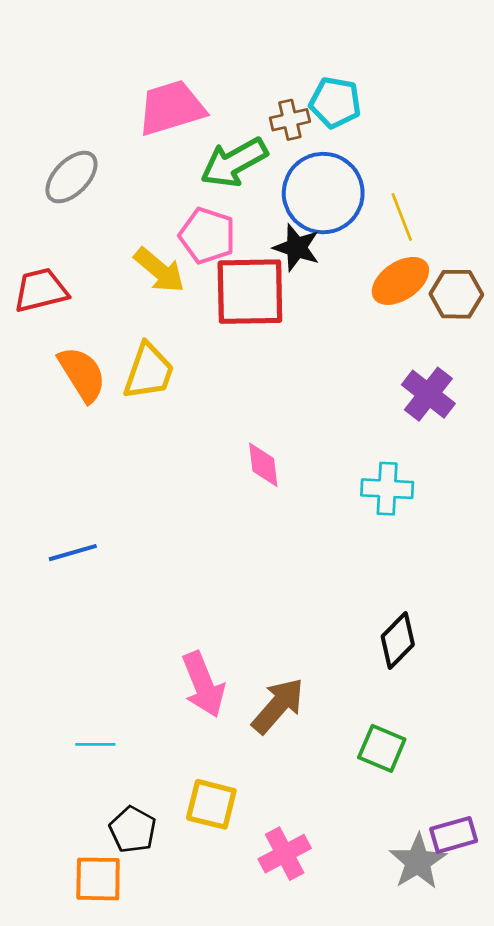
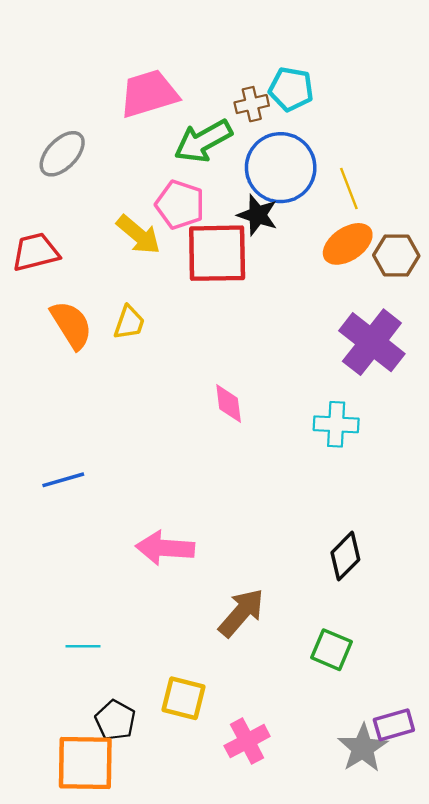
yellow trapezoid: (149, 371) -> (129, 323), size x0.7
purple cross: (428, 394) -> (372, 342), size x1.4
pink arrow: (203, 684) -> (165, 548), moved, turned 116
orange square: (98, 879) -> (85, 763), size x1.4

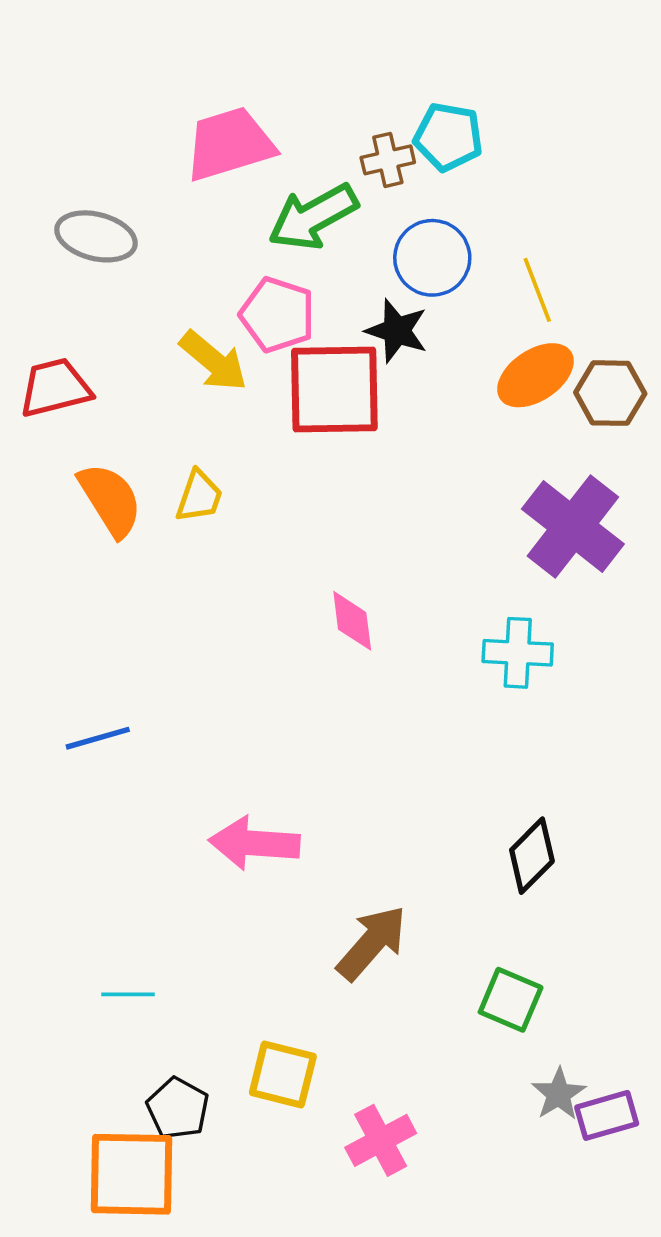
gray ellipse: (62, 154) -> (96, 236), turned 60
blue circle: (281, 168) -> (432, 258), size x0.7
gray star: (363, 748) -> (559, 1094), moved, size x0.7

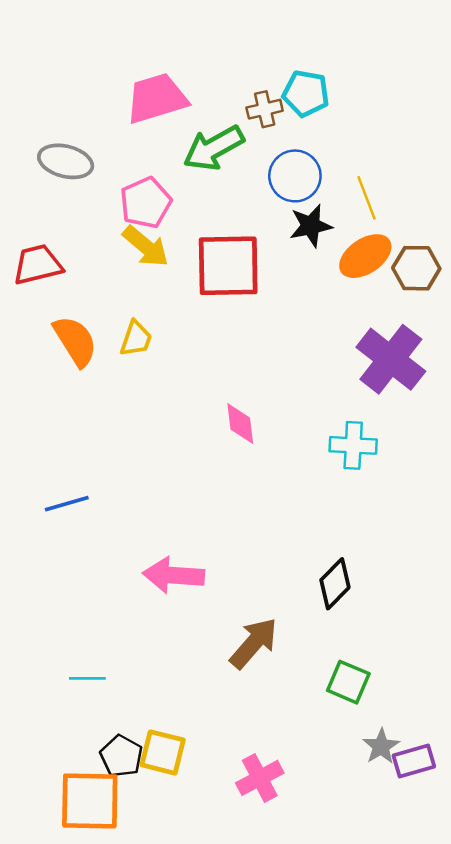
pink pentagon: (277, 315) -> (146, 203), moved, turned 30
black star: (397, 331) -> (311, 226), moved, turned -30
black diamond: (532, 856) -> (335, 584), moved
yellow square: (283, 1074) -> (163, 752), moved

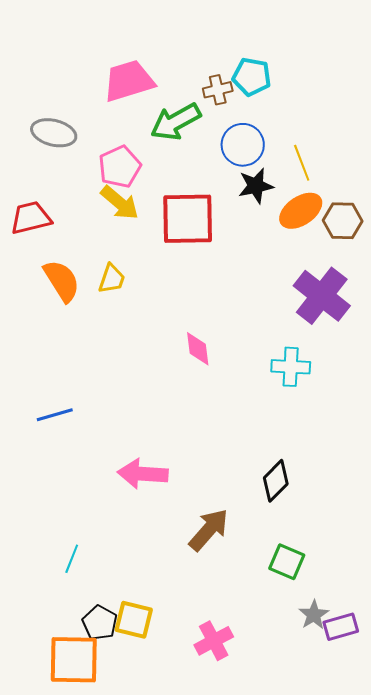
cyan line: (87, 678) -> (72, 559), turned -68

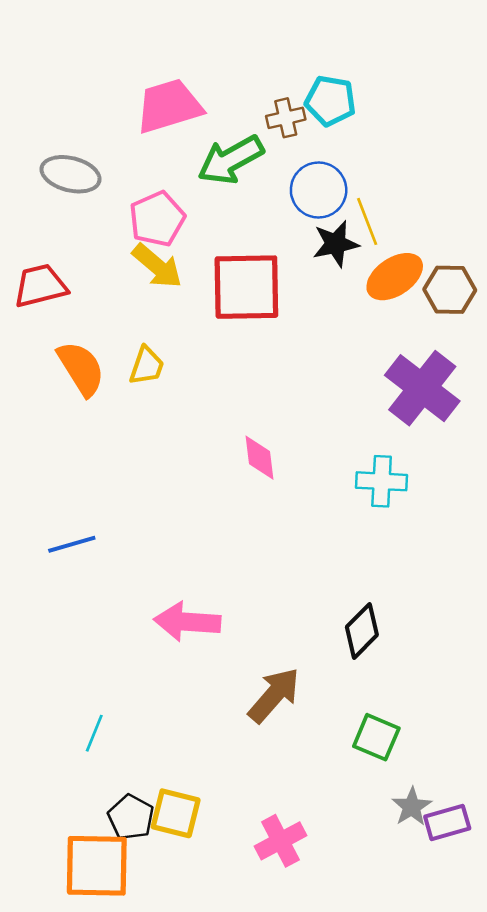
yellow line: (302, 163) -> (367, 221), moved

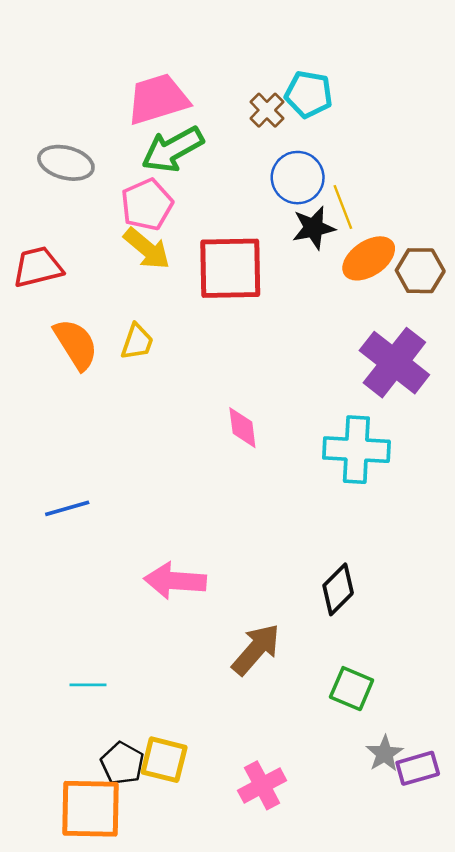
brown cross: (286, 118) -> (267, 110), turned -32
green arrow: (231, 160) -> (173, 149), moved
cyan cross: (382, 481) -> (356, 450), size x1.4
cyan line: (94, 733) -> (88, 685), turned 68

